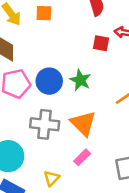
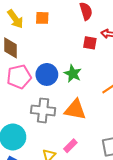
orange triangle: (83, 123) -> (75, 110), turned -35
pink rectangle: (82, 157) -> (70, 146), moved

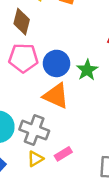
gray cross: (43, 110) -> (34, 130), moved
orange triangle: (75, 110) -> (56, 96), moved

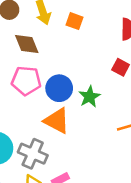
brown diamond: (22, 22) -> (27, 44), turned -40

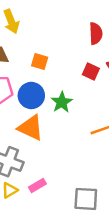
orange square: (75, 21) -> (40, 62), moved

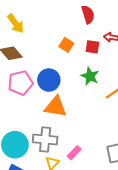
orange square: (40, 62) -> (66, 45), moved, turned 32
green star: (62, 102) -> (90, 76), moved

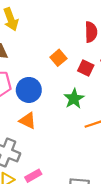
orange triangle: (56, 107) -> (28, 121), size x0.7

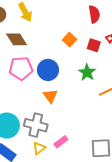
orange triangle: (28, 121) -> (50, 96), turned 35

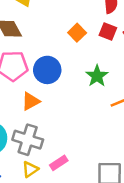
red square: (94, 45) -> (108, 31), moved
orange triangle: (50, 96) -> (31, 101), moved, turned 35

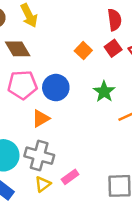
red square: (108, 31) -> (113, 48), turned 35

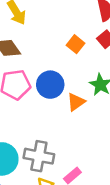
orange triangle: (41, 118) -> (76, 102), moved

